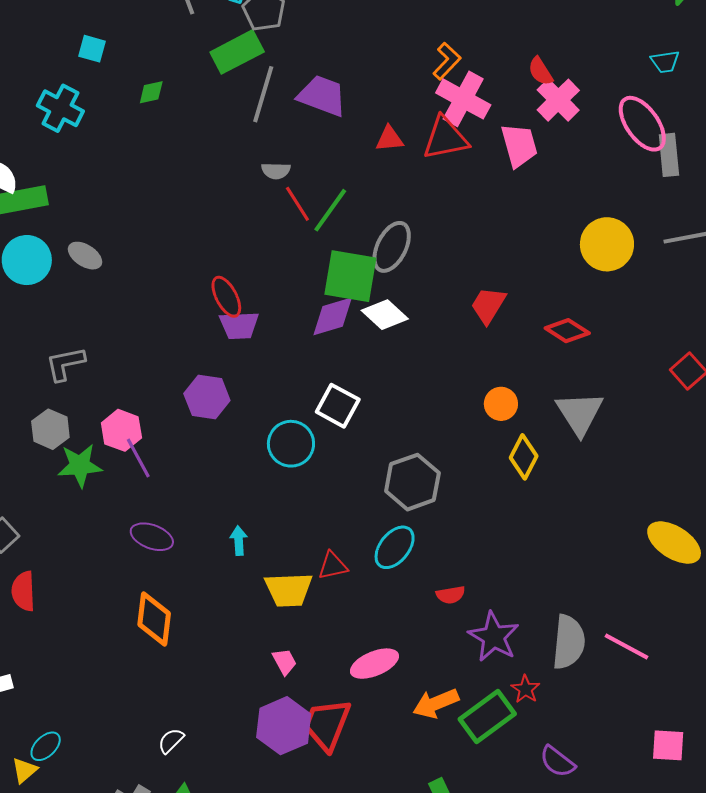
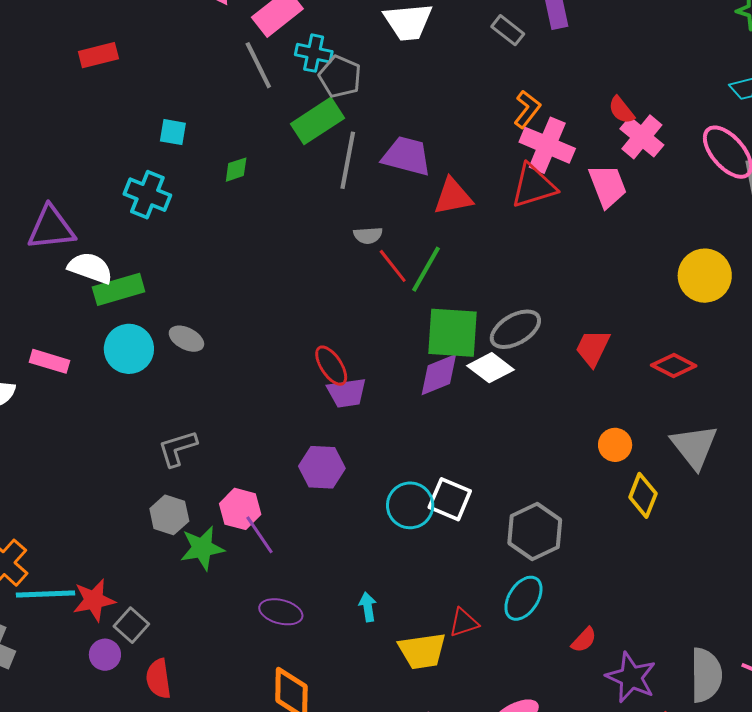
red triangle: (389, 139) -> (453, 197), moved, size x1.4
gray ellipse: (392, 247) -> (515, 329), moved, turned 39
white square: (338, 406) -> (450, 499), moved
red semicircle: (451, 595) -> (584, 640), turned -32

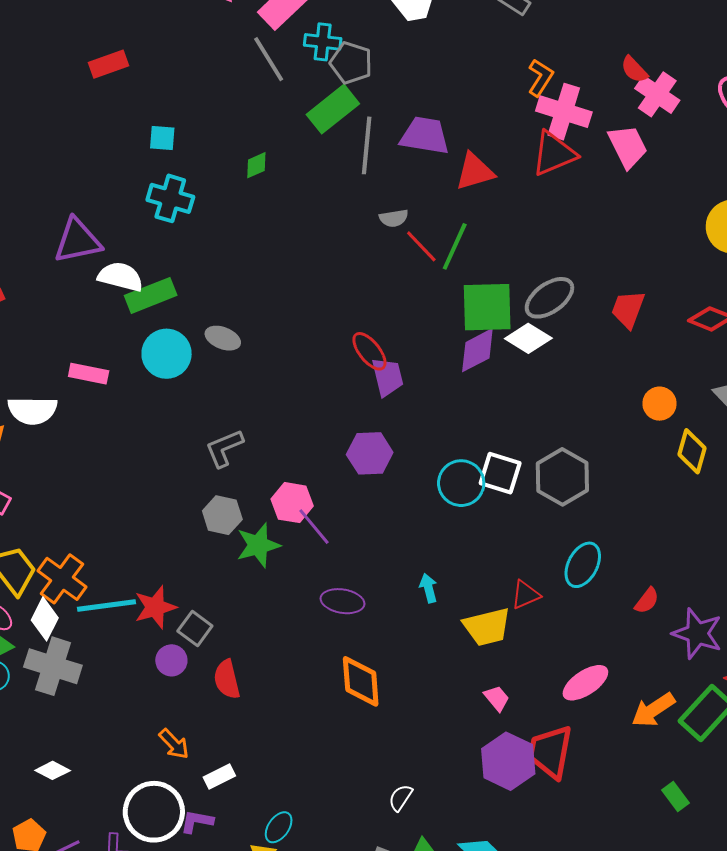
cyan square: (173, 132) -> (162, 138), moved
purple trapezoid: (347, 393) -> (387, 377), turned -90
gray hexagon: (535, 531) -> (562, 477), moved

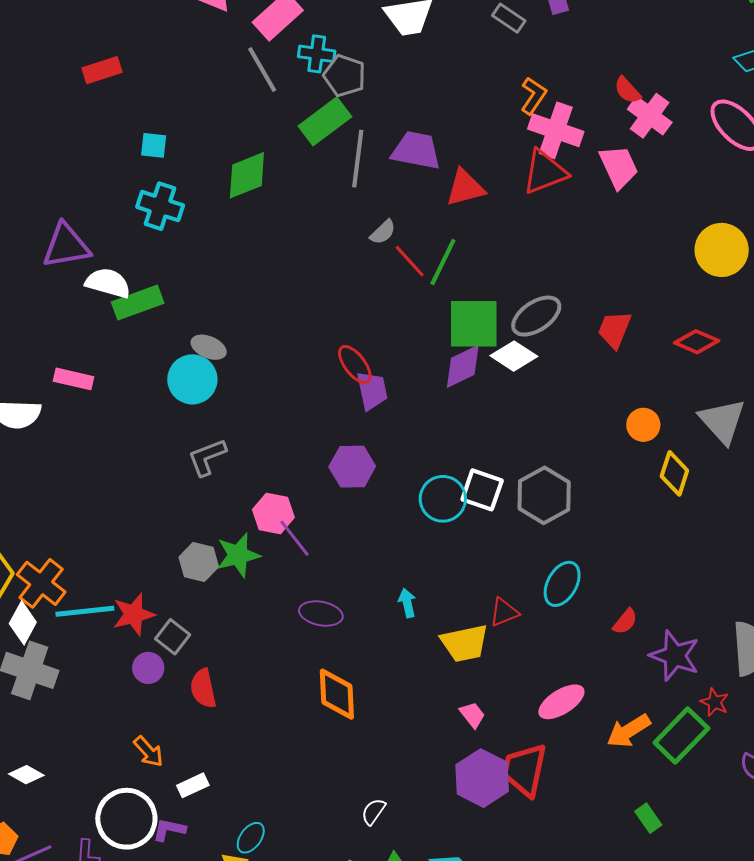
green diamond: (256, 165) -> (247, 175), size x1.8
gray semicircle: (394, 218) -> (383, 232), turned -36
cyan circle: (167, 354) -> (192, 379), moved
gray hexagon: (222, 515) -> (199, 562), moved

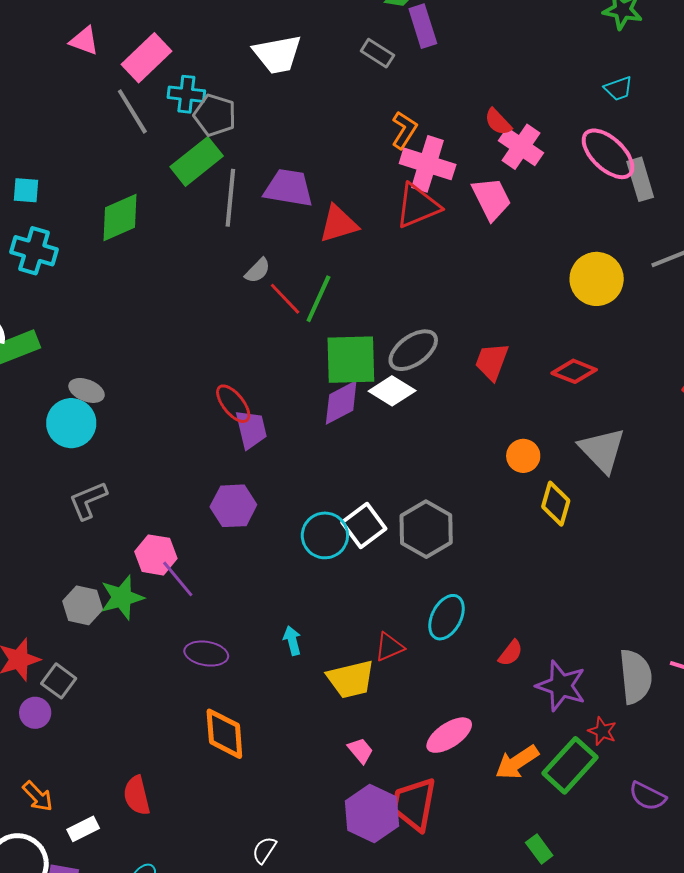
white square: (482, 490) -> (364, 526), turned 36
red semicircle: (203, 688) -> (137, 796), moved

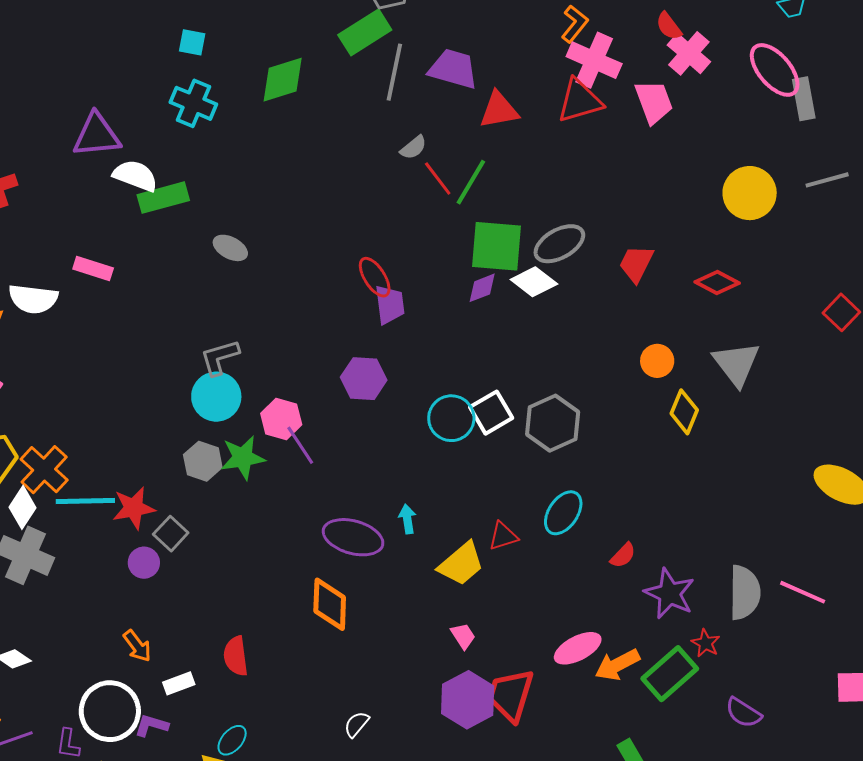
purple diamond: (341, 403) -> (482, 288), size x0.7
cyan circle: (71, 423) -> (216, 397), moved
purple ellipse: (206, 654) -> (353, 537), moved, size x1.4
yellow trapezoid: (351, 679) -> (461, 564), turned -33
pink ellipse: (449, 735) -> (578, 648), moved

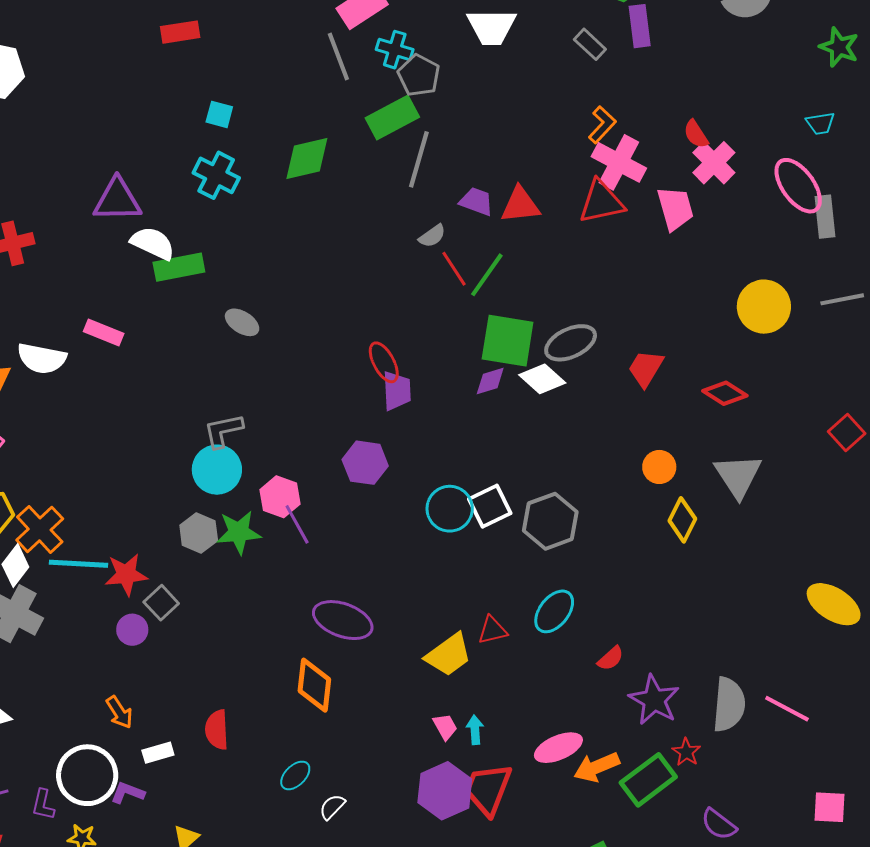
purple trapezoid: (453, 69) -> (476, 201), moved, size x0.7
cyan arrow: (407, 519) -> (475, 730), moved
cyan ellipse: (232, 740) -> (295, 775), moved

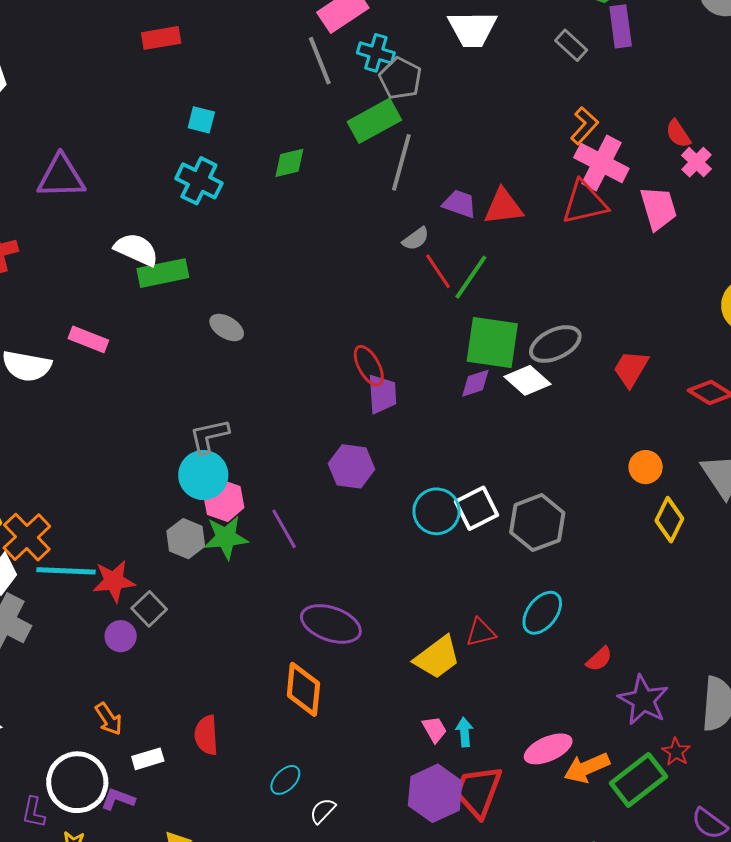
green diamond: (307, 159) -> (289, 163), size x0.7
pink cross: (714, 163) -> (696, 162), size x0.7
purple triangle: (117, 200) -> (61, 177), moved
pink hexagon: (280, 497) -> (224, 500), moved

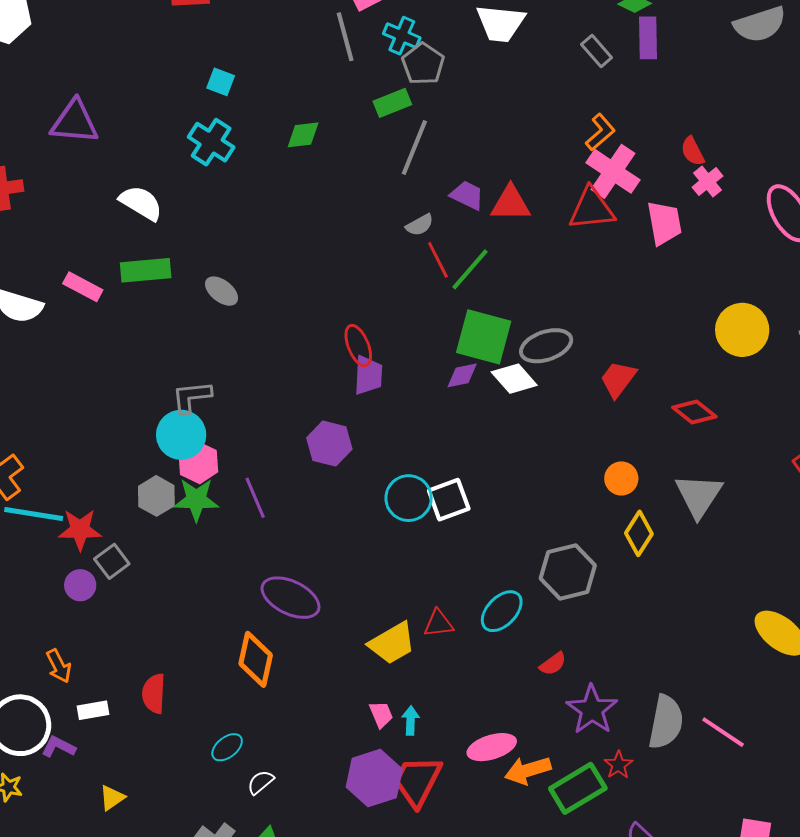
green rectangle: (374, 121) -> (392, 103), size x0.7
green rectangle: (163, 273) -> (146, 270), moved
gray hexagon: (537, 523) -> (568, 572), moved

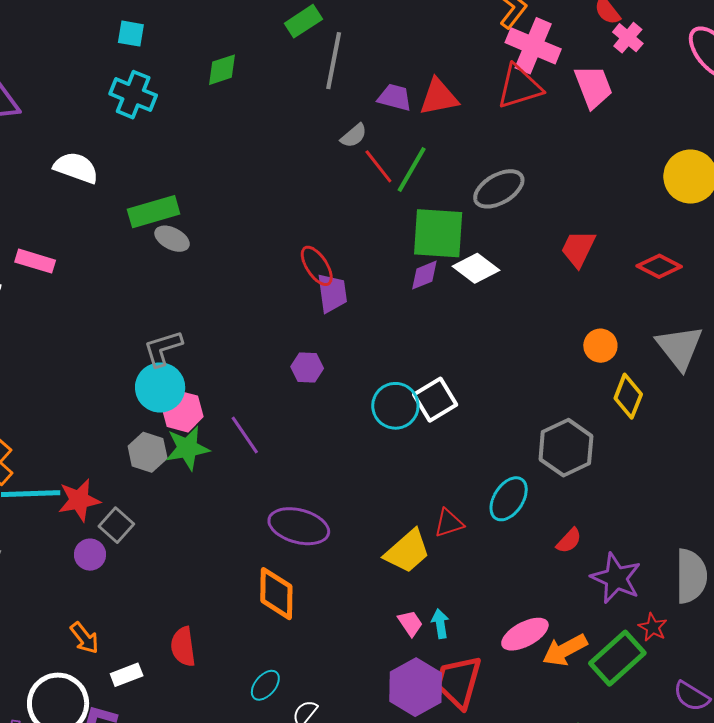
green rectangle: (146, 270) -> (154, 212), moved
gray ellipse: (546, 346) -> (499, 189), moved
purple hexagon: (329, 444) -> (307, 368), size x0.7

